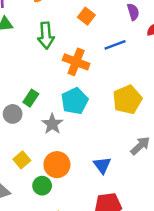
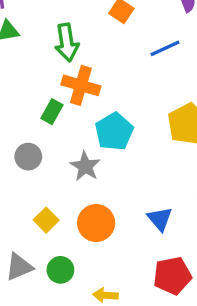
orange cross: (76, 62) -> (81, 85), moved
green rectangle: (31, 98) -> (52, 112), moved
green circle: (42, 186) -> (60, 270), moved

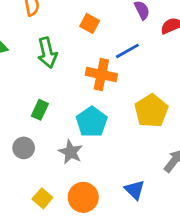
orange cross: (81, 85) -> (101, 74), moved

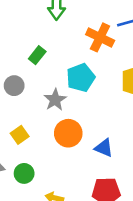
blue triangle: (135, 190) -> (104, 148), turned -36
orange circle: (83, 197) -> (68, 133), moved

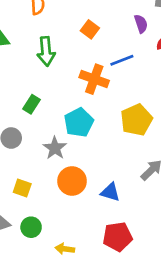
yellow square: (20, 135) -> (22, 188), turned -30

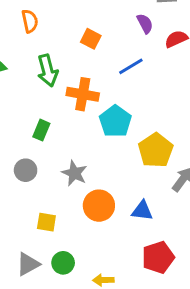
orange cross: (94, 79) -> (83, 94), moved
yellow pentagon: (136, 120) -> (156, 150), moved
cyan pentagon: (79, 122) -> (115, 121), moved

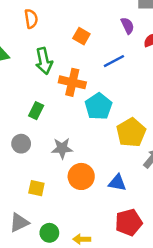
gray star: (74, 173) -> (62, 148), turned -30
green circle: (63, 263) -> (49, 233), moved

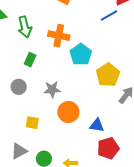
green arrow: (44, 61) -> (25, 27), moved
blue line: (114, 61) -> (109, 15), moved
blue triangle: (117, 183) -> (97, 125), moved

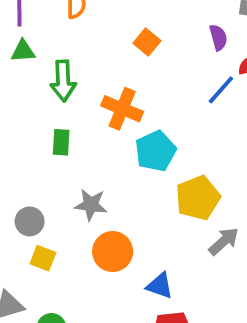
blue line: (109, 15) -> (221, 90), turned -30
green rectangle: (30, 60) -> (61, 142), turned -32
gray circle: (19, 87) -> (30, 221), moved

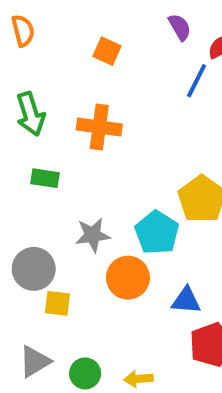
green rectangle: (61, 142) -> (45, 178), turned -70
cyan pentagon: (156, 151) -> (157, 233), moved
gray circle: (30, 221) -> (34, 269), size x1.4

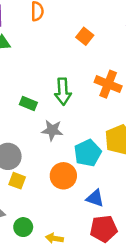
green arrow: (31, 114) -> (63, 91), moved
orange cross: (99, 127) -> (108, 84), moved
gray star: (93, 235) -> (52, 130), moved

